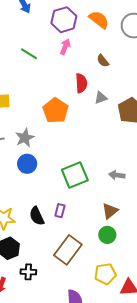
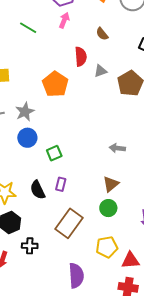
green square: (75, 175) -> (54, 153), moved, size x0.6

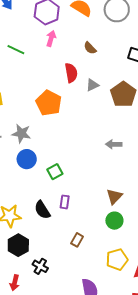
gray star: (25, 112) -> (21, 133), turned -30
gray arrow: (117, 148) -> (114, 144), moved
brown rectangle: (69, 223) -> (77, 240), size x0.5
black cross: (30, 246) -> (40, 266), turned 35

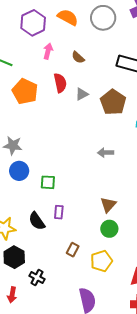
pink arrow: (51, 38) -> (48, 51), moved
orange pentagon: (49, 103) -> (25, 91), moved
green square: (55, 172) -> (48, 182), turned 35
yellow pentagon: (117, 259) -> (101, 261), moved

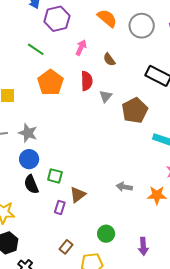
purple hexagon: (33, 23) -> (57, 19), moved
gray triangle: (82, 94) -> (106, 96), turned -32
gray arrow: (106, 153) -> (124, 187), moved
brown triangle: (108, 205) -> (78, 195), moved
black semicircle: (37, 221) -> (31, 184), moved

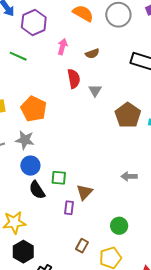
brown semicircle: (109, 59) -> (92, 54), turned -64
orange pentagon: (50, 82) -> (34, 109), moved
brown pentagon: (135, 110) -> (128, 115), moved

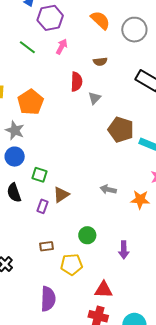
pink arrow: (62, 47) -> (62, 47), moved
brown pentagon: (128, 115) -> (121, 130), turned -30
black semicircle: (37, 190) -> (14, 193), moved
brown rectangle: (82, 246) -> (47, 246), turned 40

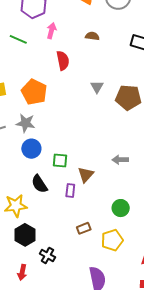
brown semicircle: (100, 61) -> (92, 36), turned -152
red semicircle: (76, 82) -> (63, 61), moved
gray triangle: (95, 98) -> (97, 87), moved
gray arrow: (108, 190) -> (120, 160), moved

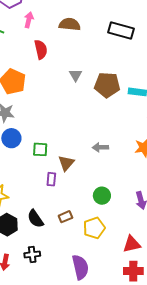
brown semicircle: (92, 36) -> (70, 24), size x1.5
black semicircle: (39, 184) -> (35, 219), moved
black cross: (47, 255) -> (32, 254), moved, turned -35

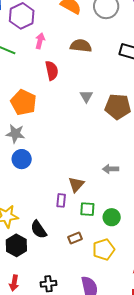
green square: (40, 149) -> (87, 209), moved
black semicircle: (35, 219) -> (39, 229), moved
black cross: (32, 254) -> (48, 284), moved

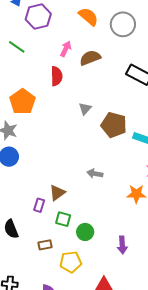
pink arrow: (40, 41) -> (66, 49), moved
brown semicircle: (81, 46) -> (90, 58), turned -40
gray arrow: (111, 169) -> (95, 174), moved

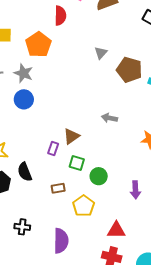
red semicircle: (57, 76) -> (60, 16), moved
yellow pentagon: (71, 262) -> (84, 206), turned -30

